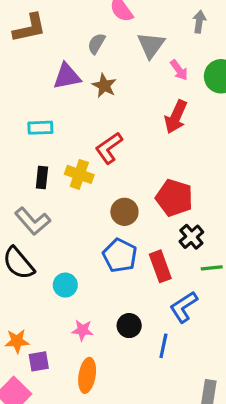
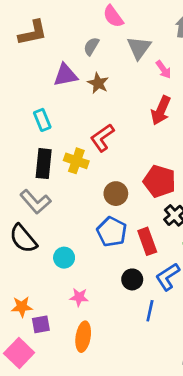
cyan rectangle: (40, 128) -> (42, 120), turned 70
black rectangle: (42, 178) -> (44, 164), size x1.5
black circle: (129, 326) -> (132, 279), moved

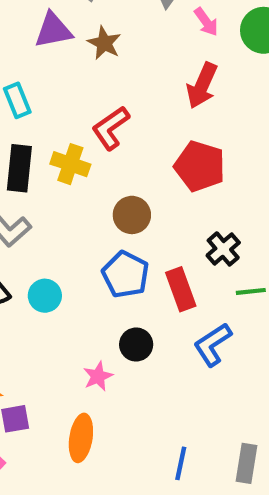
red pentagon: (159, 181) -> (200, 166), moved
cyan circle: (64, 258) -> (45, 296), moved
black circle: (132, 279) -> (136, 345), moved
pink star: (79, 297) -> (98, 376), moved, turned -30
blue line: (150, 311) -> (181, 463), moved

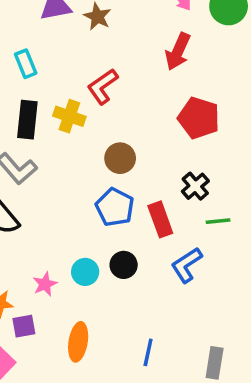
red pentagon: (200, 166) -> (199, 118), moved
cyan circle: (45, 296) -> (85, 272), moved
pink star: (98, 376) -> (45, 284), moved
blue line: (181, 463) -> (148, 352), moved

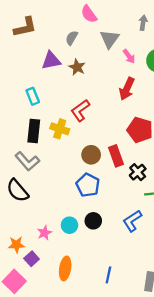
red rectangle: (160, 219) -> (116, 156), moved
purple square: (24, 326) -> (32, 259), turned -32

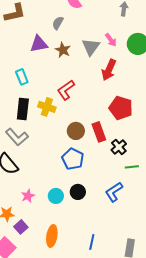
gray triangle: (110, 39) -> (91, 47), moved
pink star: (45, 233) -> (28, 196), moved

